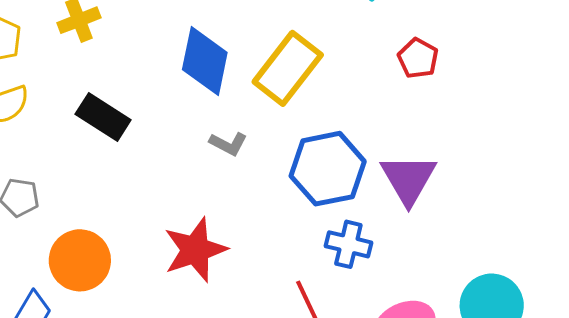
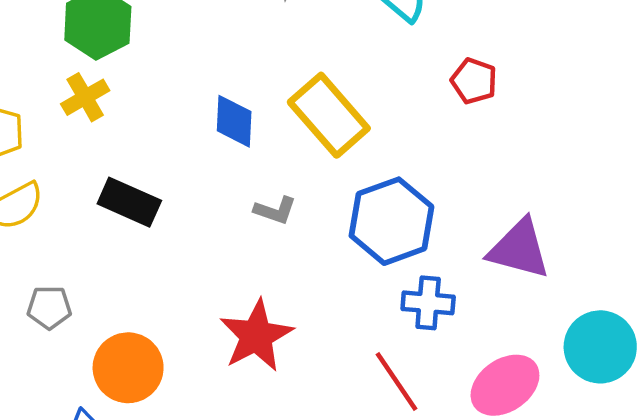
blue diamond: (205, 61) -> (234, 121), size x0.7
yellow rectangle: (288, 68) -> (329, 115), turned -70
purple triangle: (408, 179) -> (519, 249), moved, turned -36

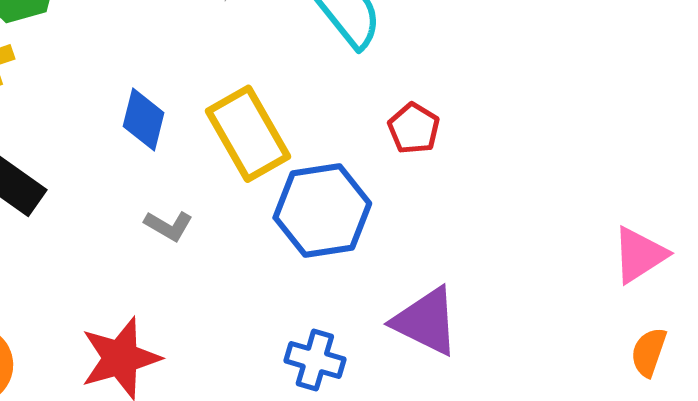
blue hexagon: (391, 221) -> (322, 211), moved

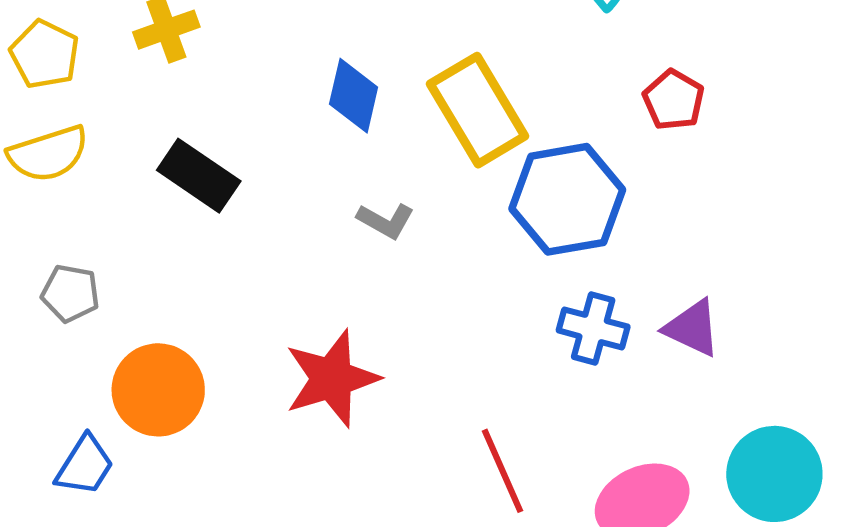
purple triangle: (426, 321) -> (692, 328), size x0.7
blue cross: (315, 360) -> (593, 329), moved

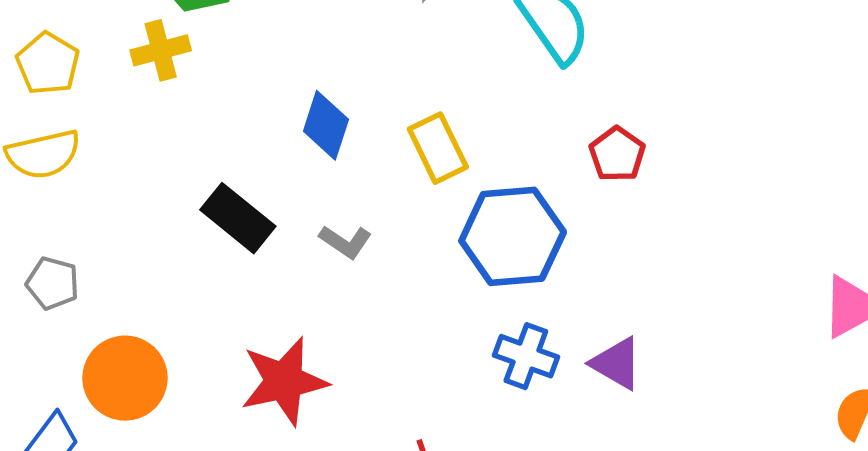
yellow rectangle: (478, 110) -> (438, 148), size x0.7
black rectangle: (199, 176) -> (238, 218), moved

